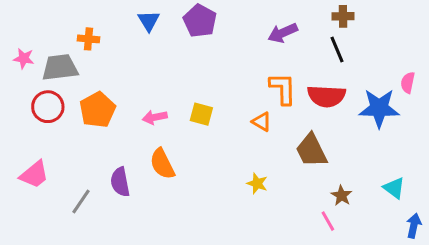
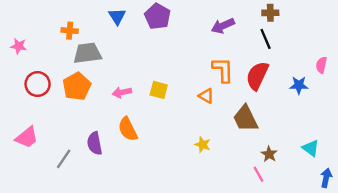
gray trapezoid: (60, 68) -> (87, 53), moved
red semicircle: (326, 96) -> (257, 76), turned 112
blue star: (379, 108) -> (299, 85), size x0.6

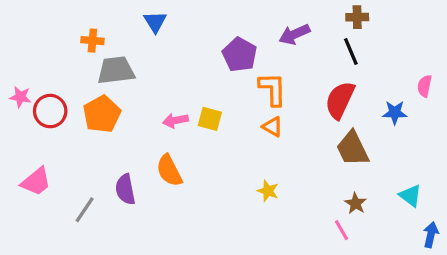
purple pentagon: (158, 16) -> (240, 55), moved
pink star: (19, 46) -> (20, 97), moved
orange L-shape: (223, 70) -> (273, 89), moved
pink arrow: (122, 92) -> (175, 120), moved
brown trapezoid: (245, 118) -> (352, 149), moved

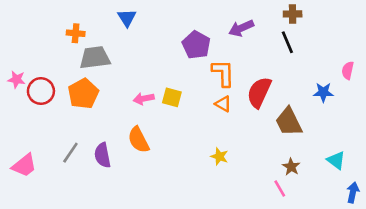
red semicircle: (340, 100) -> (259, 92), moved
pink trapezoid: (36, 182) -> (24, 165), moved
gray line: (85, 210) -> (70, 153), moved

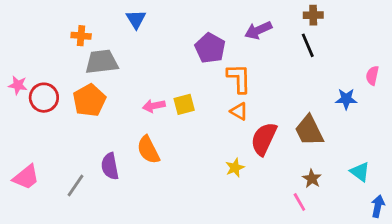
red semicircle: (259, 92) -> (264, 139), moved
yellow square: (172, 97) -> (184, 104), turned -30
gray line: (70, 153) -> (76, 186), moved
yellow star: (219, 156) -> (235, 168), turned 30

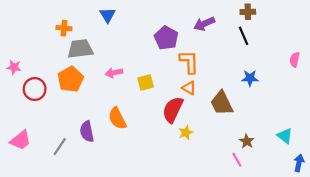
red circle: (44, 98) -> (35, 89), moved
blue star: (346, 99) -> (250, 78), moved
pink arrow: (154, 106) -> (114, 73), moved
brown trapezoid: (309, 131) -> (222, 103), moved
red semicircle: (264, 139) -> (173, 110), moved

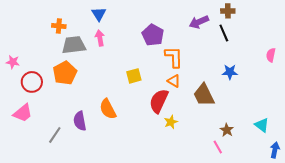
purple arrow: (204, 24) -> (199, 22), moved
pink arrow: (114, 73) -> (100, 38), moved, turned 91
pink trapezoid: (20, 140) -> (23, 113), moved

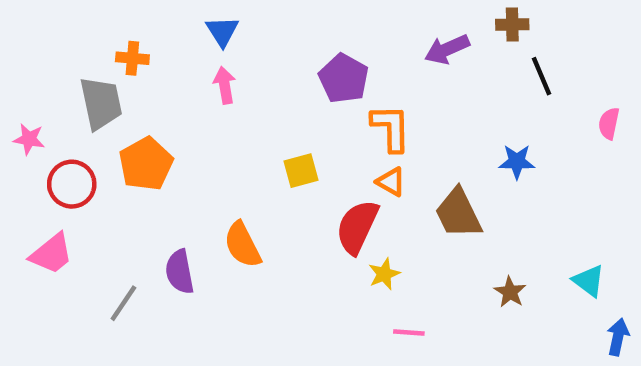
black line: (224, 33) -> (541, 76), moved
gray trapezoid: (74, 45) -> (101, 103), moved, turned 85
pink line: (218, 147) -> (409, 332), moved, turned -56

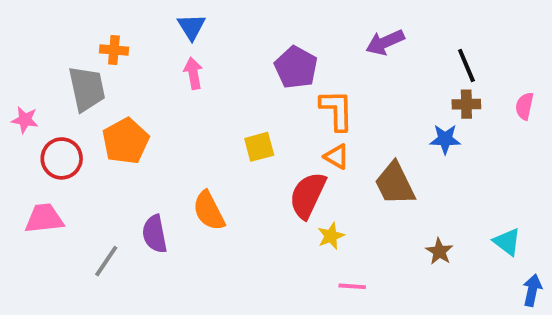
brown cross: (512, 25) -> (466, 104), moved
pink trapezoid: (52, 254) -> (44, 218), turned -147

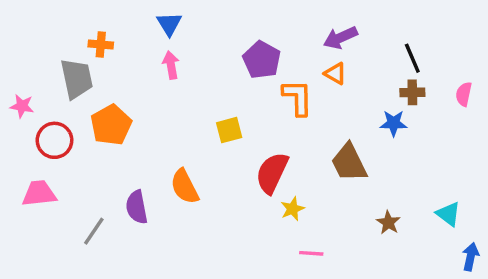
orange triangle: (337, 157) -> (335, 74), moved

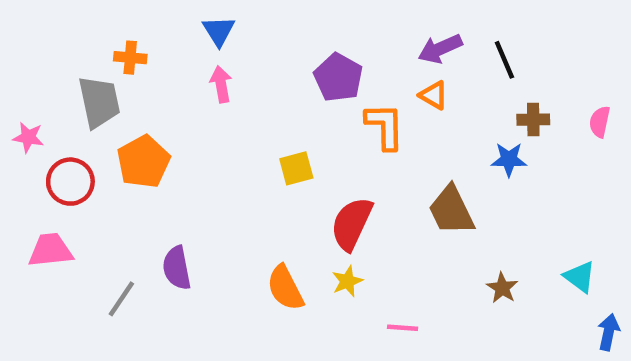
black line: (412, 58) -> (504, 60), moved
orange semicircle: (185, 187) -> (285, 288), moved
yellow star: (292, 209) -> (347, 281), moved

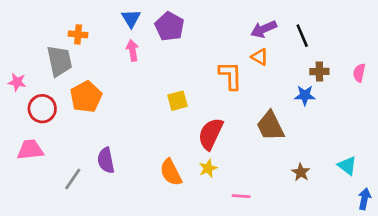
purple pentagon: (338, 78) -> (170, 26), moved

